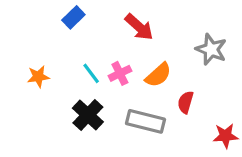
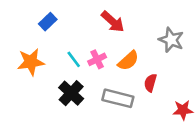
blue rectangle: (73, 17) -> (48, 22), moved
orange star: (38, 77) -> (31, 62), size x1.5

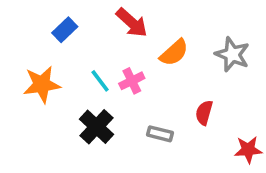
red arrow: (113, 22) -> (132, 23), moved
orange semicircle: (128, 61) -> (174, 53), moved
gray rectangle: (118, 98) -> (160, 134), size x0.6

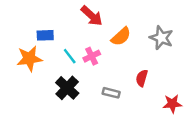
blue rectangle: (65, 30) -> (45, 35), moved, turned 42

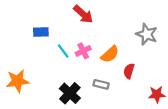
orange semicircle: (121, 37) -> (110, 54), moved
orange star: (29, 59) -> (17, 81), moved
black cross: (67, 88) -> (70, 93), moved

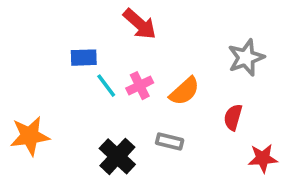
blue rectangle: (41, 32) -> (84, 58), moved
gray star: (147, 34) -> (246, 58), turned 30
red semicircle: (129, 71) -> (233, 117), moved

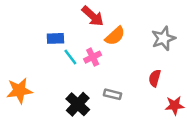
orange semicircle: (184, 91) -> (115, 36), moved

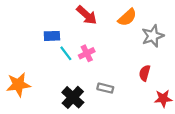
orange semicircle: (115, 36) -> (127, 17), moved

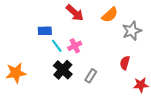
gray rectangle: (105, 88) -> (91, 76), turned -72
black cross: (73, 97) -> (63, 70), moved

